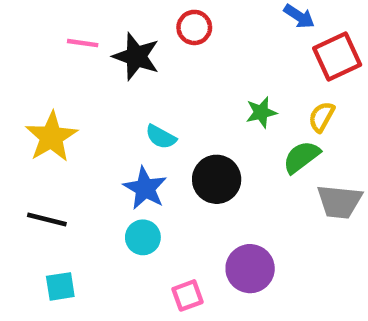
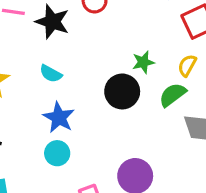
cyan semicircle: (161, 137) -> (51, 74), moved
black circle: (217, 179) -> (122, 91), moved

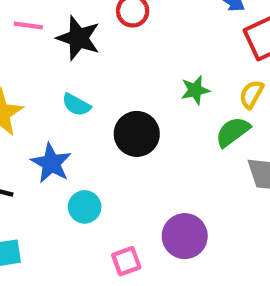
black circle: (122, 91) -> (137, 134), moved
blue star: (59, 117) -> (51, 163), moved

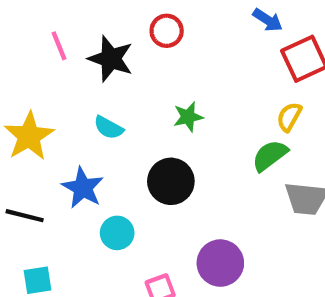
pink line: (28, 25) -> (59, 46), turned 60
green star: (195, 90) -> (188, 117), moved
black circle: (137, 134) -> (171, 181), moved

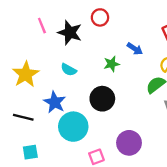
blue arrow: (268, 20) -> (135, 49), moved
cyan circle: (117, 233) -> (73, 127), size x1.6

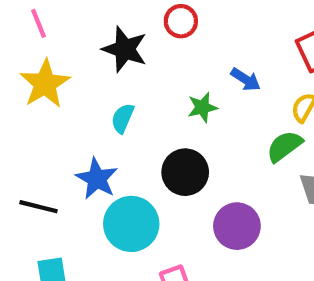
pink line: (42, 26) -> (38, 23), moved
cyan semicircle: (69, 70) -> (123, 118), turned 84
yellow star: (26, 74) -> (45, 84), moved
purple circle: (129, 143) -> (237, 226), moved

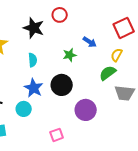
cyan semicircle: (123, 118) -> (33, 60), turned 152
blue star: (97, 179) -> (34, 88), moved
cyan circle: (131, 224) -> (24, 109), moved, size x0.6

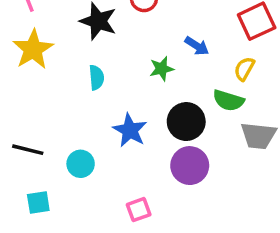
green semicircle: (108, 73) -> (228, 100), turned -126
black circle: (62, 85) -> (186, 122), moved
blue star: (34, 88) -> (130, 130), moved

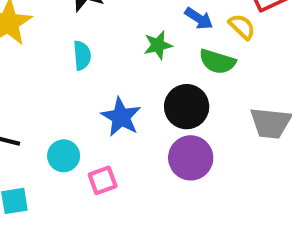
yellow semicircle: (244, 69) -> (242, 27), moved, turned 105
green semicircle: (228, 100) -> (217, 62), moved
pink square: (139, 210) -> (103, 180), moved

